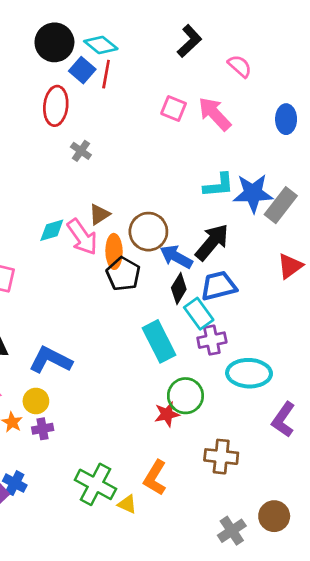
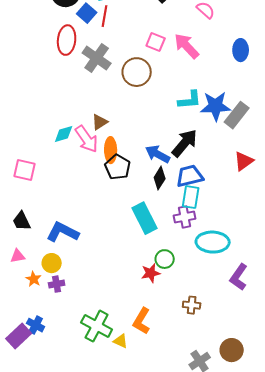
gray cross: (81, 151) -> (97, 58), moved, size x1.8
brown circle: (148, 232) -> (137, 72), moved
cyan rectangle: (199, 314) -> (191, 197), moved, turned 45
green circle: (185, 396) -> (165, 259), size x0.7
brown cross: (221, 457) -> (192, 305), size x0.7

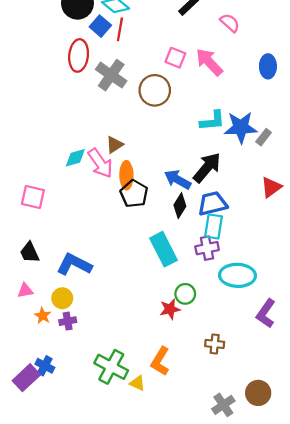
gray rectangle: (237, 115) -> (264, 137), size x0.6

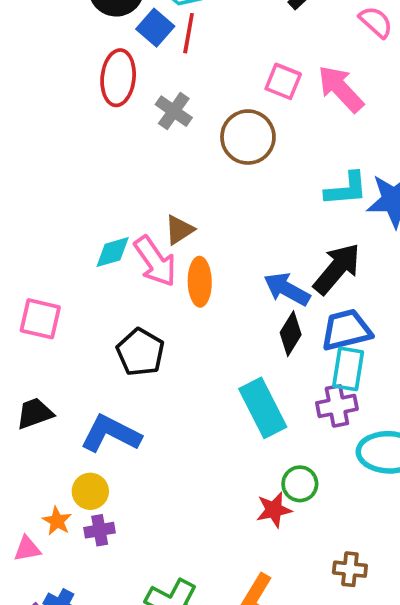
gray cross: (111, 75) -> (174, 111), size x0.7
black pentagon: (134, 194) -> (140, 352), moved
black trapezoid: (30, 253) -> (35, 413), turned 95
pink triangle: (25, 291) -> (27, 549), moved

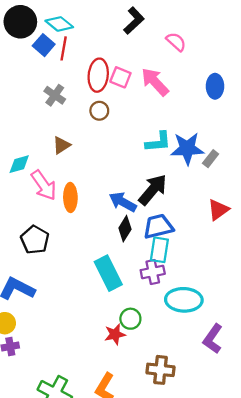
red ellipse: (118, 78) -> (98, 75), moved
brown circle: (248, 137) -> (99, 111), size x0.6
brown triangle: (179, 230) -> (61, 145), moved
cyan diamond: (113, 252) -> (19, 164), moved
brown cross: (350, 569) -> (160, 370), size x1.4

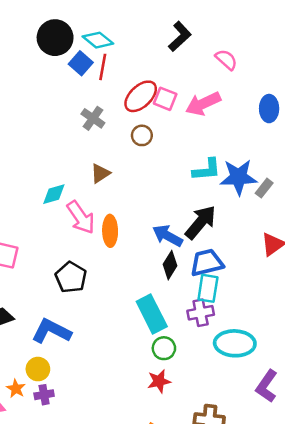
red ellipse: (98, 75) -> (141, 96), turned 40
pink arrow: (155, 82) -> (203, 104), turned -72
green circle: (130, 319) -> (164, 348), moved

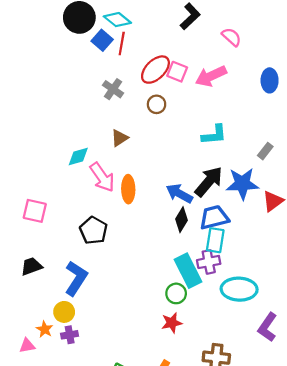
blue star: (238, 177) -> (242, 184), moved
cyan rectangle: (152, 314) -> (188, 271), moved
blue L-shape: (51, 331) -> (76, 278), turned 96

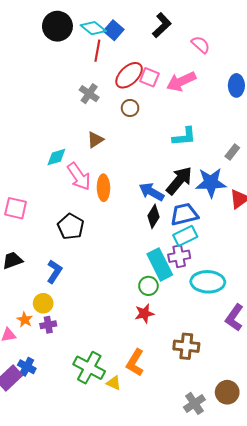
blue square: (102, 40) -> (114, 30), moved
cyan rectangle: (215, 240) -> (185, 236), turned 55
blue L-shape: (76, 278) -> (54, 272), size x0.7

